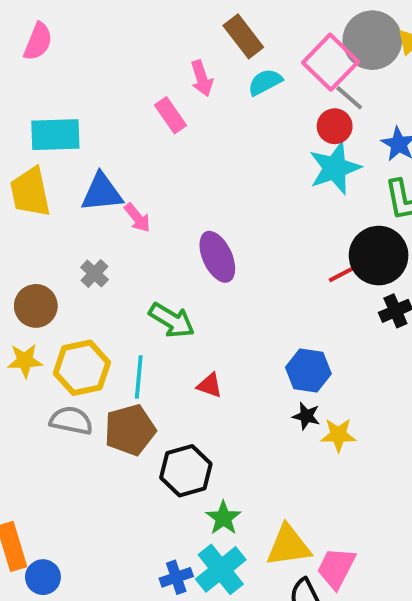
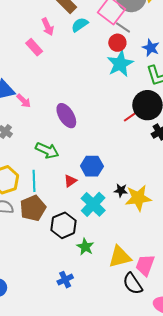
blue hexagon: (308, 371) -> (92, 166), moved
red triangle: (210, 385) -> (70, 181), turned -48
yellow star: (338, 435) -> (138, 198), size x1.5
cyan cross: (221, 569) -> (93, 204), moved

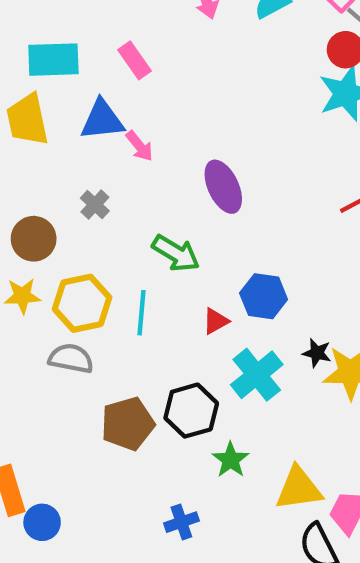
pink rectangle: (34, 47) -> (134, 60), moved
brown pentagon: (33, 208) -> (128, 424), moved

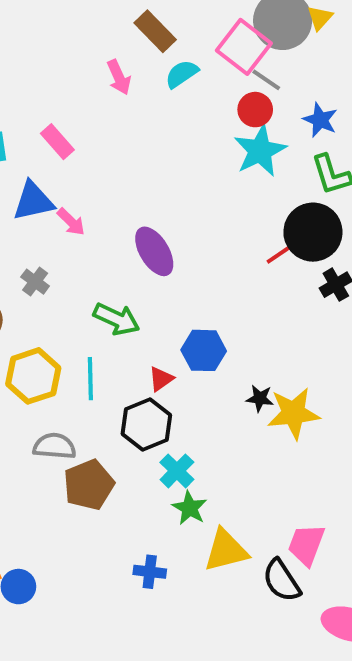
gray semicircle: (71, 358) -> (55, 446), moved
cyan cross: (257, 375) -> (177, 471), moved, size x0.7
black hexagon: (191, 411) -> (146, 424), moved
yellow triangle: (299, 489) -> (226, 550), moved
blue cross: (181, 522) -> (150, 572), turned 32

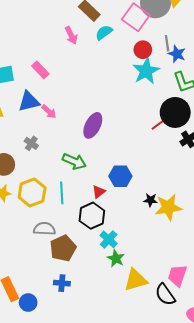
gray line: (266, 80) -> (167, 43), moved, turned 49
purple ellipse: (154, 251) -> (93, 125), turned 60
blue cross: (150, 572) -> (62, 283), moved

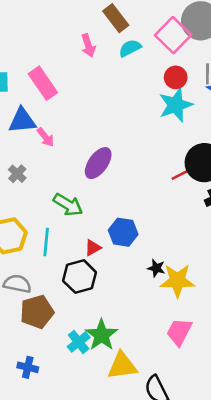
pink rectangle: (40, 70) -> (43, 83), size x1.4
cyan cross: (109, 239) -> (79, 342), moved
green star: (116, 258) -> (102, 335), size x1.4
pink trapezoid: (177, 275) -> (179, 332), moved
blue cross: (62, 283) -> (28, 367), moved

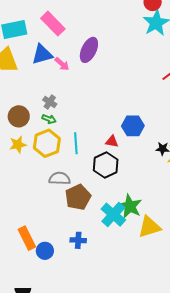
purple ellipse: (98, 163) -> (89, 50), moved
gray cross: (17, 174) -> (50, 102), moved
green arrow: (68, 205) -> (49, 119), moved, size x0.6
red triangle: (93, 248) -> (112, 141), turned 48
cyan cross: (79, 342) -> (113, 215), size x1.4

